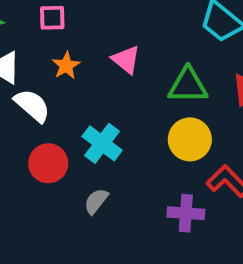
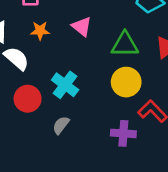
orange star: (66, 66) -> (40, 31), turned 30

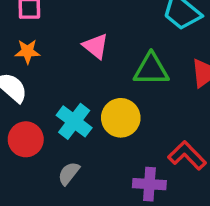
orange star: (40, 31) -> (28, 51), moved
yellow circle: (126, 82) -> (121, 118), moved

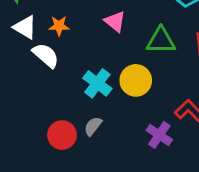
red circle: (26, 139) -> (62, 135), moved
purple cross: (149, 184) -> (159, 135), turned 30

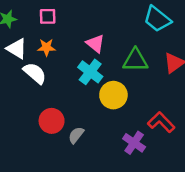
cyan cross: (97, 83) -> (90, 72), moved
red circle: (62, 135) -> (52, 121), moved

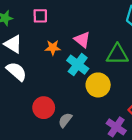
orange star: (46, 47) -> (53, 48), moved
white semicircle: (35, 73) -> (16, 71), moved

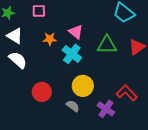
yellow circle: (98, 85) -> (83, 86), moved
gray semicircle: (65, 120) -> (73, 106), moved, turned 88

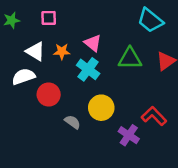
white triangle: (15, 36) -> (35, 51), moved
white semicircle: (18, 60) -> (23, 77), turned -60
red circle: (42, 92) -> (49, 95), moved
gray semicircle: (73, 106) -> (73, 122), moved

